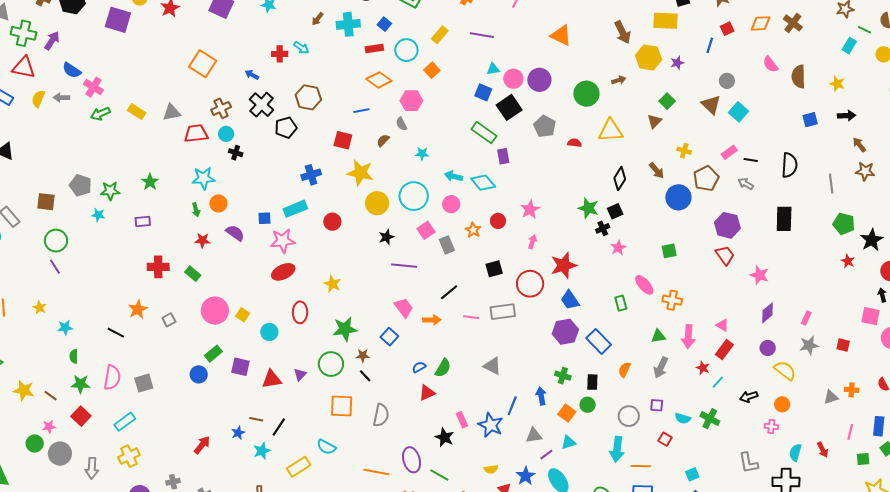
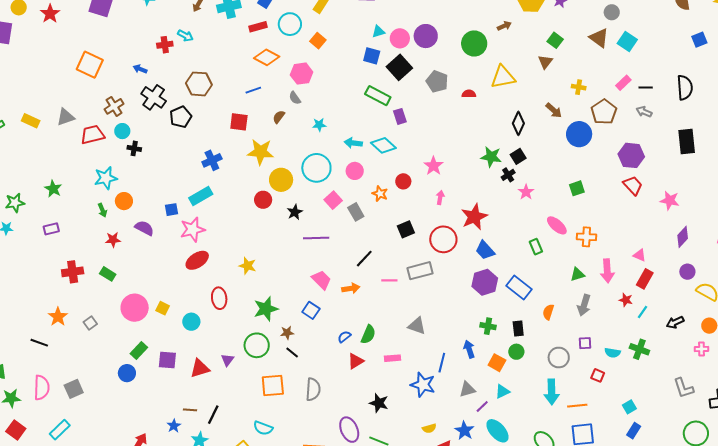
red circle: (332, 222) -> (263, 200), moved
pink rectangle: (462, 420) -> (393, 358), moved, turned -63

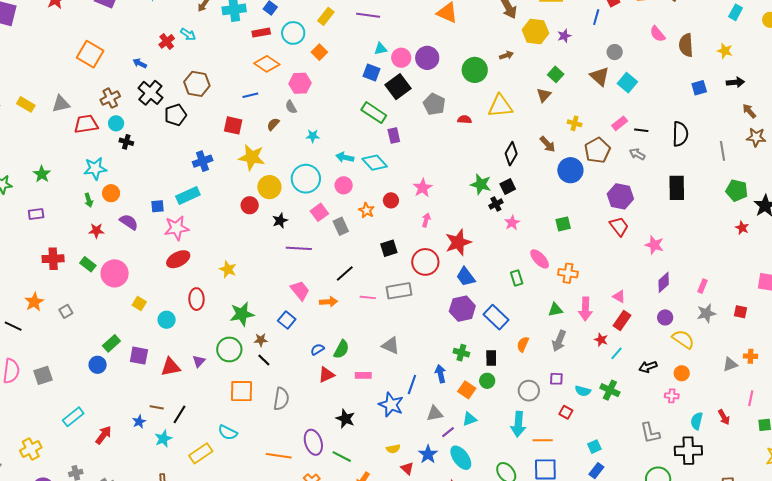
red cross: (165, 45) -> (167, 41), turned -35
pink circle: (135, 308) -> (115, 273), moved
cyan rectangle: (60, 430) -> (73, 417), moved

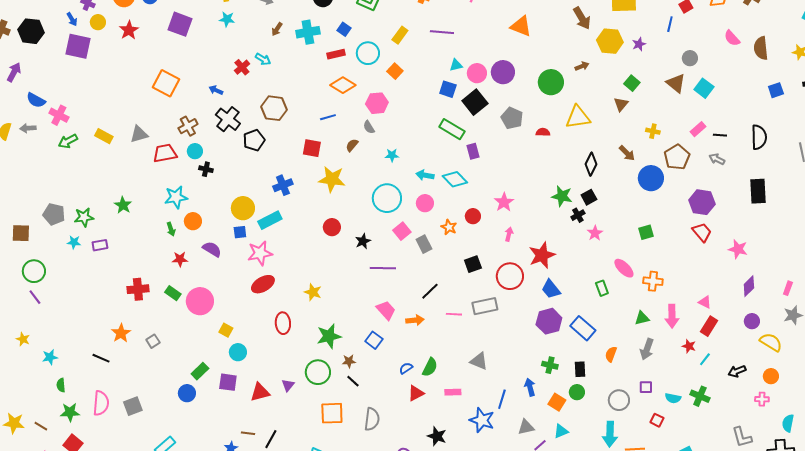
yellow circle: (269, 187) -> (243, 208), moved
purple rectangle: (36, 214) -> (100, 245), moved
cyan circle: (167, 320) -> (238, 352), moved

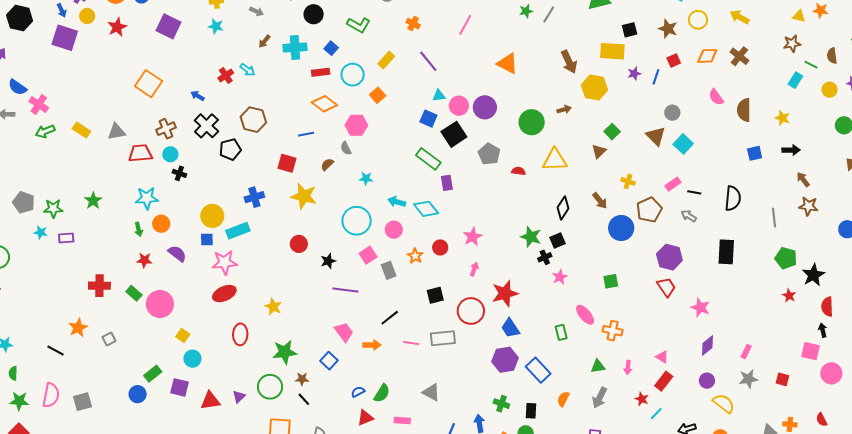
purple line: (442, 32) -> (428, 61), turned 40
purple star: (639, 44) -> (634, 74), moved
pink arrow: (672, 316) -> (628, 367), size x0.6

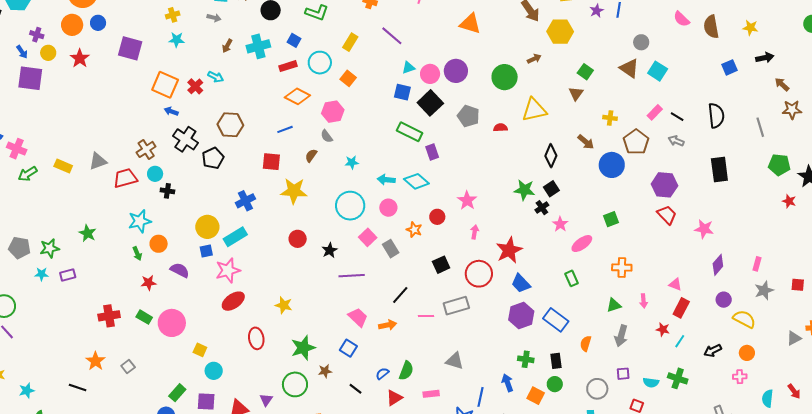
orange square: (149, 84) -> (165, 85), moved
black line: (694, 192) -> (677, 117), turned 32
pink ellipse: (585, 315) -> (582, 244), moved, turned -75
black line: (304, 399) -> (356, 389), moved

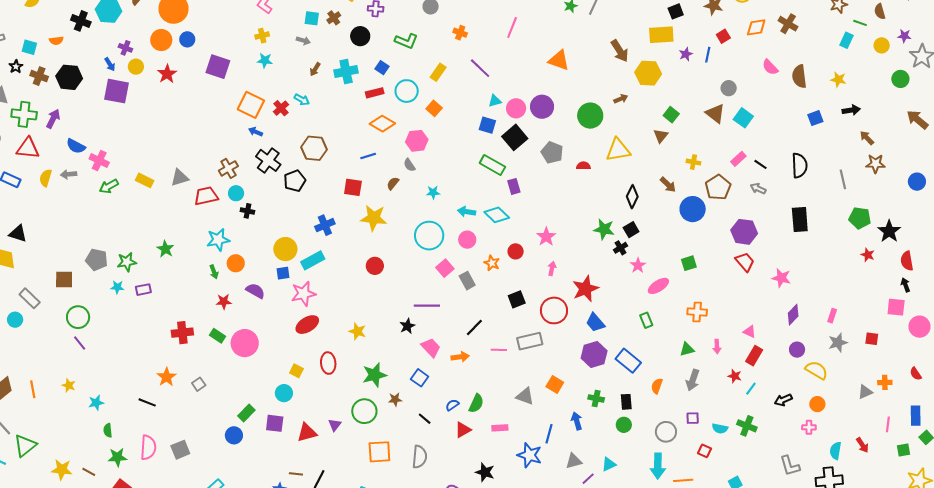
black star: (330, 250) -> (407, 326), moved
yellow square: (200, 350) -> (296, 371), moved
orange square: (536, 396) -> (555, 384), moved

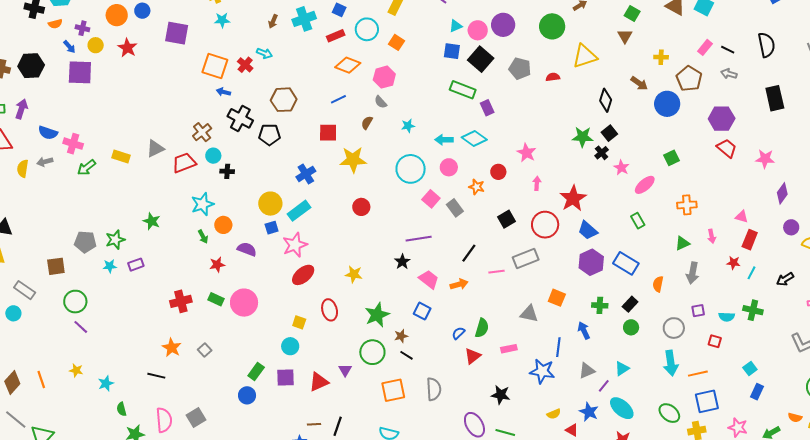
orange semicircle: (56, 41) -> (55, 24), moved
black pentagon: (295, 181) -> (270, 135), turned 30
black rectangle: (626, 402) -> (630, 304), turned 56
black line: (425, 419) -> (407, 355), moved

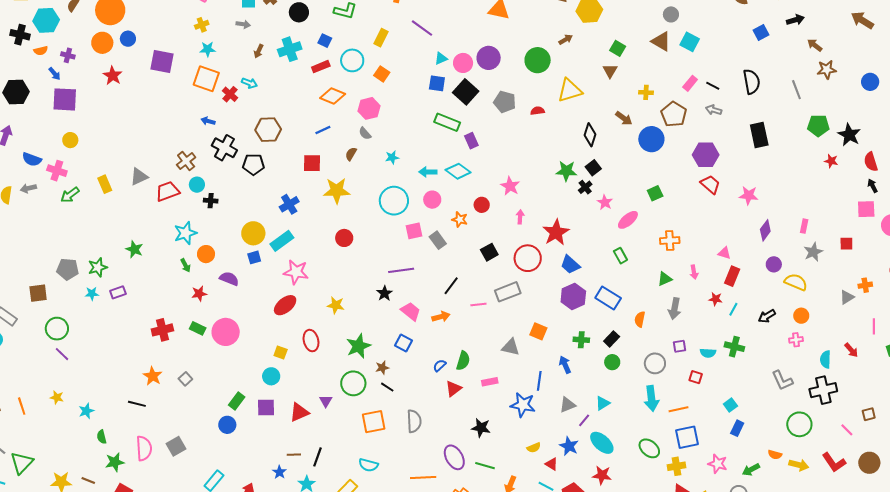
yellow circle: (96, 45) -> (70, 140), moved
orange square: (215, 66) -> (206, 79), moved
yellow rectangle: (121, 156) -> (105, 184), turned 48
pink square: (431, 199) -> (414, 231), turned 36
pink star: (295, 245) -> (296, 272), moved, turned 30

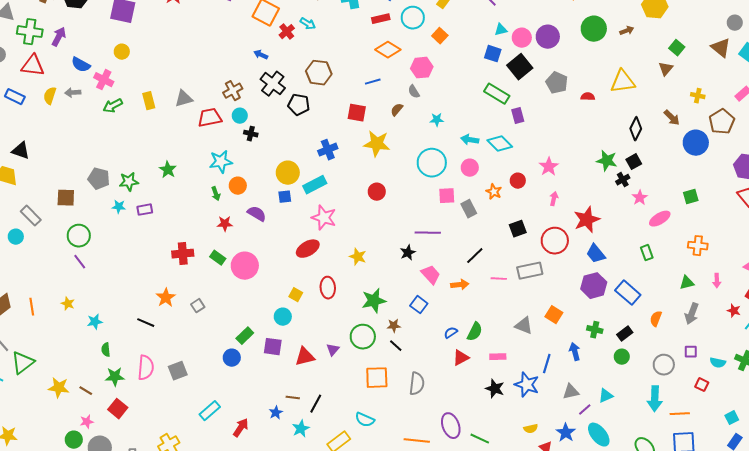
green circle: (538, 60) -> (594, 29), moved
black star: (481, 428) -> (495, 389), moved

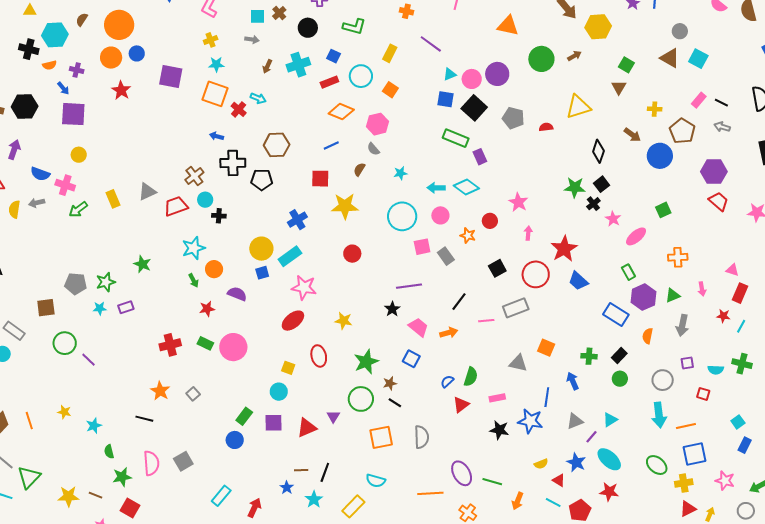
black cross: (273, 84) -> (233, 163), turned -30
purple line: (80, 262) -> (89, 360), moved
purple hexagon: (594, 286) -> (644, 297), moved

